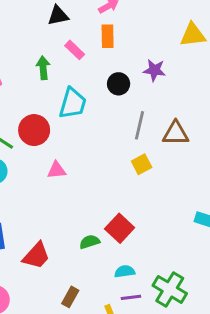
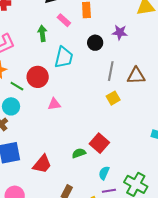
cyan semicircle: (125, 271) -> (104, 173), turned -56

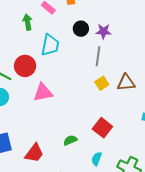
purple star: (120, 32) -> (103, 31), moved
brown triangle: (136, 76) -> (126, 83), moved
pink triangle: (54, 104) -> (43, 92), size x1.5
red square: (99, 143) -> (102, 128), moved

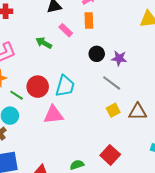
green arrow: (28, 22) -> (44, 43), turned -56
cyan trapezoid: (50, 45) -> (65, 86), moved
gray line: (98, 56) -> (112, 83), turned -66

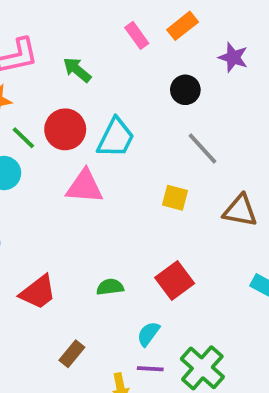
orange rectangle: (89, 21) -> (183, 26), turned 42
green arrow: (44, 43) -> (77, 70), moved
purple star: (119, 58) -> (233, 57), moved
yellow square: (113, 110) -> (175, 198), moved, turned 32

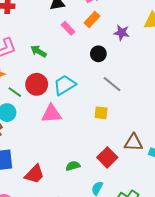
cyan trapezoid: (116, 138) -> (65, 85), turned -140
brown triangle: (240, 211) -> (133, 143), moved

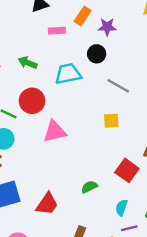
pink rectangle: (68, 28) -> (57, 31), turned -40
purple star: (122, 33) -> (107, 27), moved
cyan trapezoid: (65, 85) -> (68, 74), moved, turned 30

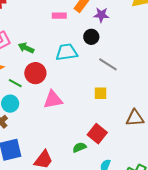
green arrow: (28, 63) -> (26, 48), moved
red square: (127, 170) -> (97, 134), moved

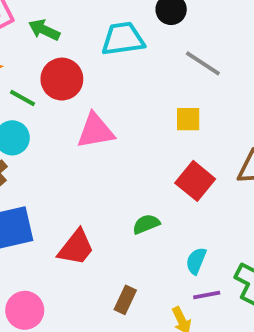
red square: (97, 134) -> (195, 181), moved

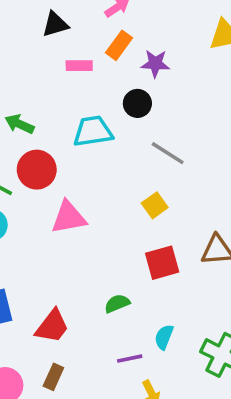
yellow square: (188, 119) -> (155, 205), turned -35
red square: (195, 181) -> (162, 263), turned 36
purple line: (207, 295) -> (130, 359), moved
brown rectangle: (125, 300) -> (53, 377), moved

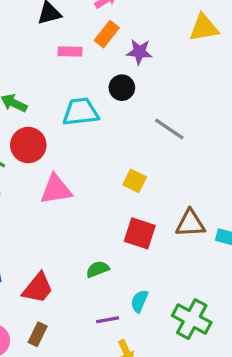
gray line: (168, 153) -> (169, 129), moved
yellow square: (155, 205) -> (135, 181), turned -30
red square: (162, 263) -> (140, 233), turned 32

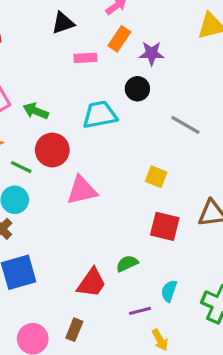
red trapezoid: (38, 288) -> (92, 283), moved

